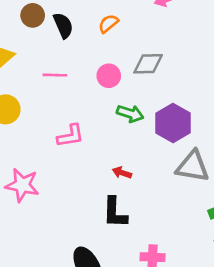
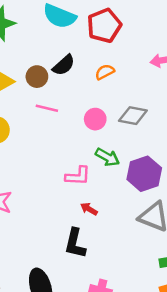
brown circle: (33, 15) -> (37, 77), moved
black semicircle: (63, 25) -> (64, 65), turned 60
pink L-shape: (70, 136) -> (78, 176), moved

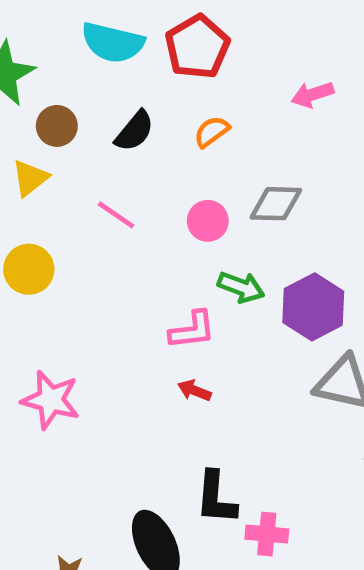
brown circle: (37, 77) -> (57, 126), moved
pink line: (47, 108) -> (116, 215), turned 30
red arrow: (89, 209) -> (194, 390), moved
black L-shape: (75, 243) -> (216, 498), moved

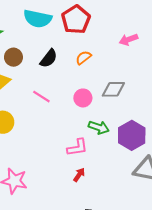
red arrow: (194, 390) -> (79, 175), turned 104

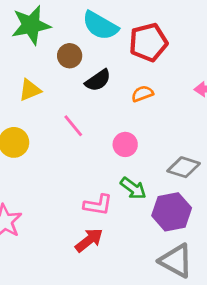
brown circle: (13, 57) -> (70, 56), moved
gray diamond: (113, 89) -> (184, 167), moved
red arrow: (79, 175) -> (89, 240), size x1.5

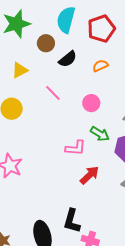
cyan semicircle: (100, 26) -> (66, 20), turned 80
red arrow: (89, 240) -> (89, 175), moved

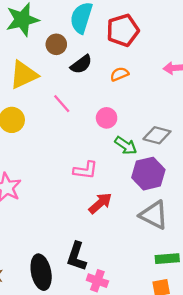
yellow triangle: (20, 70) -> (24, 75), size x1.5
green arrow: (100, 134) -> (126, 146), moved

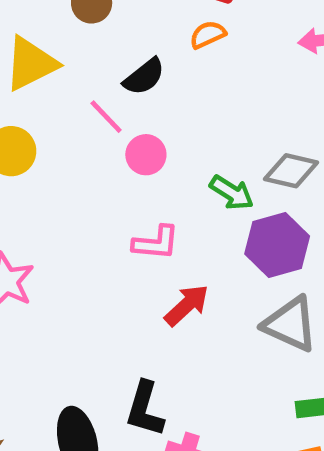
black semicircle: (81, 64) -> (144, 77), moved
orange semicircle: (119, 74) -> (208, 35), moved
pink circle: (107, 118) -> (146, 155), moved

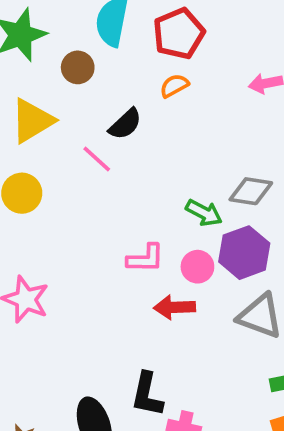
pink circle: (146, 155) -> (197, 267), moved
red arrow: (187, 305) -> (175, 307), turned -135

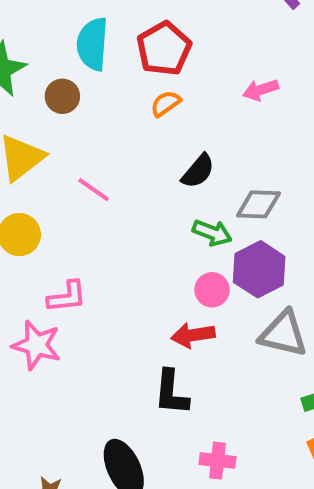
black semicircle: (125, 124) -> (198, 171), moved
pink L-shape: (145, 258) -> (67, 297), moved
black L-shape: (147, 394) -> (171, 392), moved

